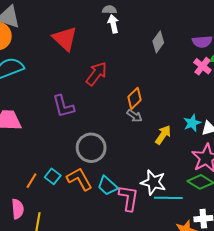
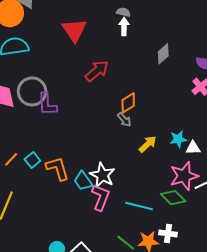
purple L-shape: (63, 106) -> (47, 104), moved
gray circle: (91, 148) -> (32, 91), moved
white star: (153, 182) -> (102, 175), moved

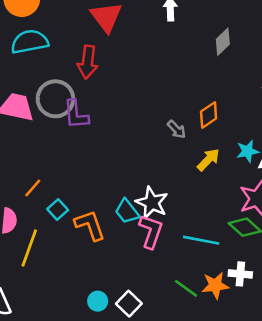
red arrow: (97, 71) -> (88, 62), moved, turned 140
orange diamond: (128, 103) -> (209, 115), moved
cyan square: (32, 160) -> (58, 209), moved
orange L-shape: (58, 168) -> (90, 225), moved

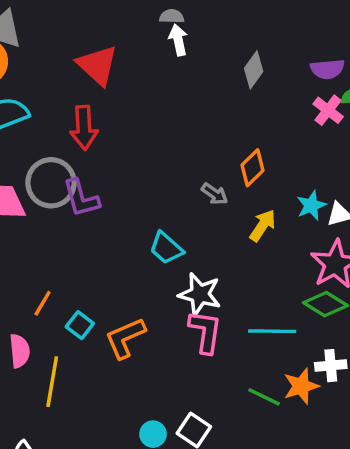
cyan trapezoid: (127, 211) -> (166, 248), moved
orange L-shape: (90, 225) -> (125, 338), turned -84

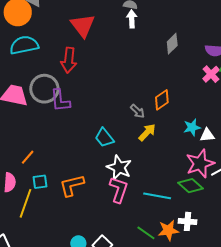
yellow arrow: (263, 225) -> (147, 132), moved
cyan square: (80, 325) -> (40, 182), moved, turned 35

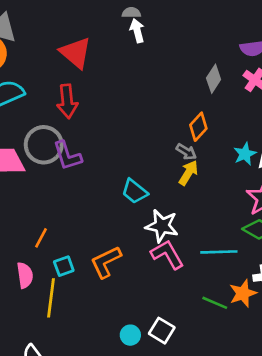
gray diamond: (172, 44) -> (214, 79), moved
gray arrow: (137, 111) -> (186, 152), moved
pink L-shape: (119, 190) -> (167, 254), turned -36

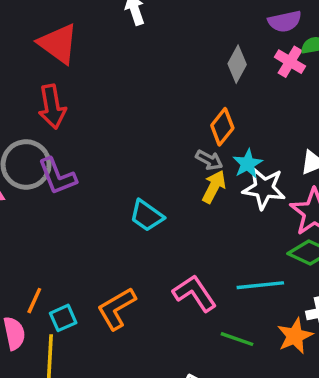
cyan star: (245, 154) -> (248, 164), moved
white star: (162, 226) -> (264, 188), moved
orange line: (41, 238) -> (34, 301), moved
green line: (215, 303) -> (237, 339), moved

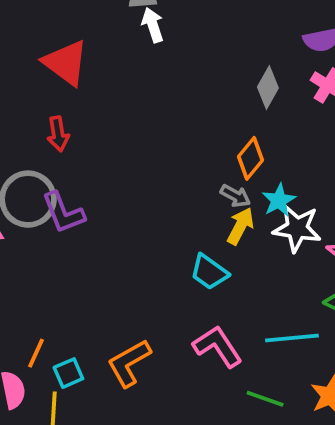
red arrow: (52, 107) -> (58, 134), size x0.7
cyan trapezoid: (147, 216) -> (209, 272), moved

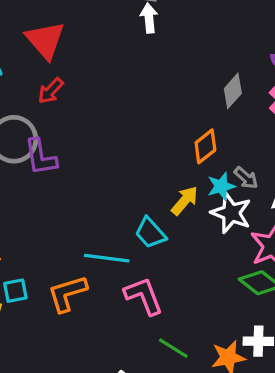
red triangle: (66, 63) -> (45, 40), moved
red arrow: (58, 134) -> (51, 91), turned 40
gray arrow: (235, 196) -> (246, 178), moved
cyan line: (292, 338) -> (107, 258), moved

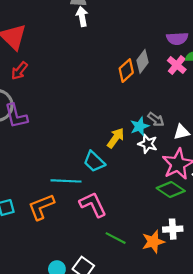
orange diamond: (205, 146) -> (126, 71), moved
white star: (231, 213) -> (148, 144), size x0.7

